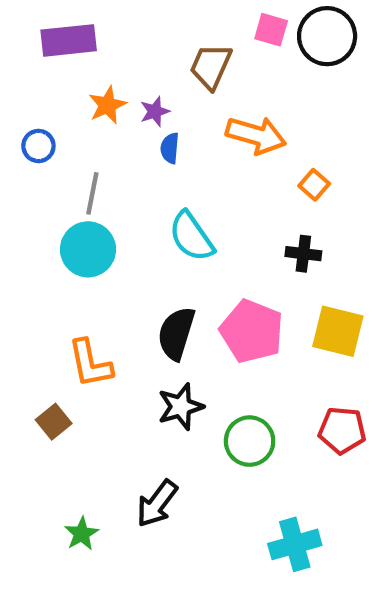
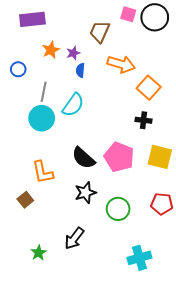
orange square: (314, 185) -> (149, 88), size x1.6
cyan semicircle: (191, 236) -> (73, 105), moved, turned -110
black semicircle: (176, 333) -> (83, 158), turned -65

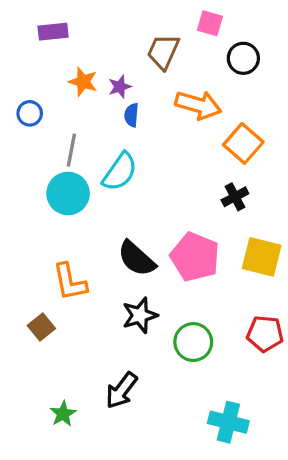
black circle: (155, 17) -> (243, 58), moved, size x0.7
purple rectangle: (32, 19) -> (53, 32), size x0.7
orange star: (51, 50) -> (83, 82), turned -30
black cross: (144, 120) -> (235, 197), turned -35
cyan cross: (139, 258) -> (228, 422), turned 30

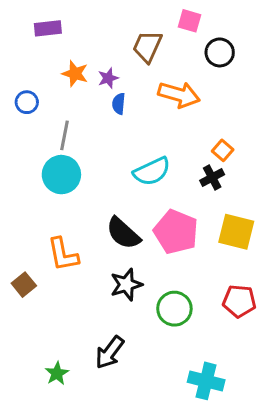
orange square: (243, 143) -> (223, 150), moved, size x0.6
cyan semicircle: (120, 172) -> (152, 172), moved, turned 30
brown square: (41, 327) -> (24, 285), moved

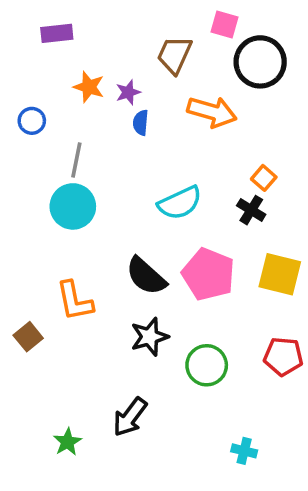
black circle: (220, 52) -> (260, 62), size x1.5
black cross: (212, 178) -> (251, 210), turned -30
cyan cross: (206, 381) -> (244, 451), size x0.6

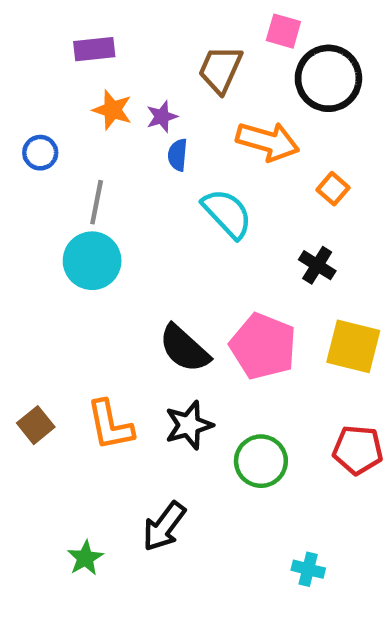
purple rectangle: (57, 33) -> (94, 49), moved
orange square: (264, 178) -> (333, 189), moved
cyan semicircle: (180, 203) -> (227, 213), moved, turned -108
orange L-shape: (75, 301) -> (110, 425), moved

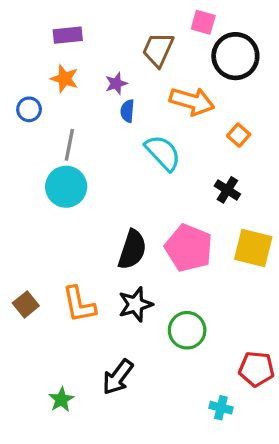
orange star: (112, 110) -> (65, 79), moved
black semicircle: (184, 349) -> (132, 250), turned -114
red pentagon: (358, 450) -> (256, 369), moved

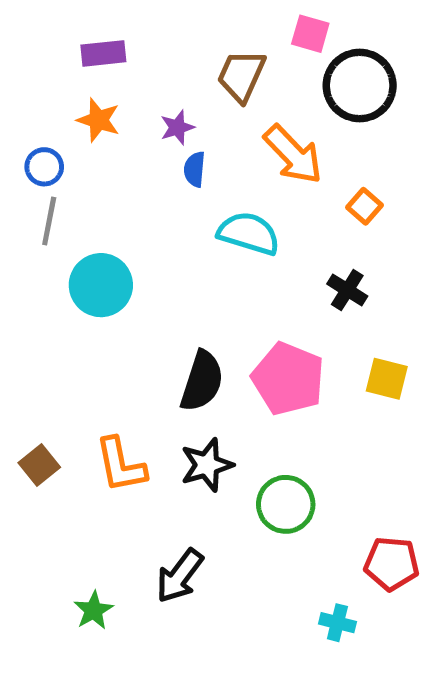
orange arrow: (192, 101) -> (293, 154), turned 30
gray line: (69, 145) -> (49, 221), moved
cyan semicircle: (163, 153) -> (249, 233), turned -30
yellow square: (253, 248) -> (387, 379), size x0.7

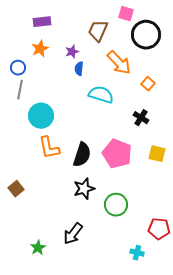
orange star: (98, 120) -> (40, 49), turned 30
orange L-shape: (121, 465) -> (49, 148), moved

